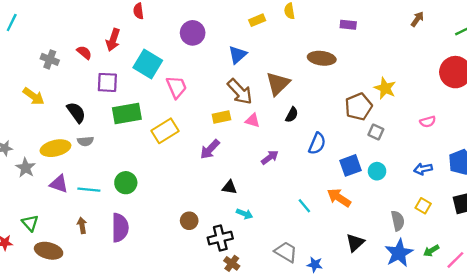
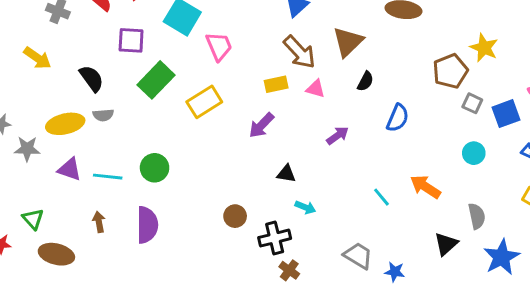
green rectangle: (127, 114) -> (156, 80), turned -36
blue square: (350, 165) -> (506, 114), moved
gray star: (26, 168) -> (27, 149), turned -30
gray semicircle: (398, 221) -> (477, 216), moved

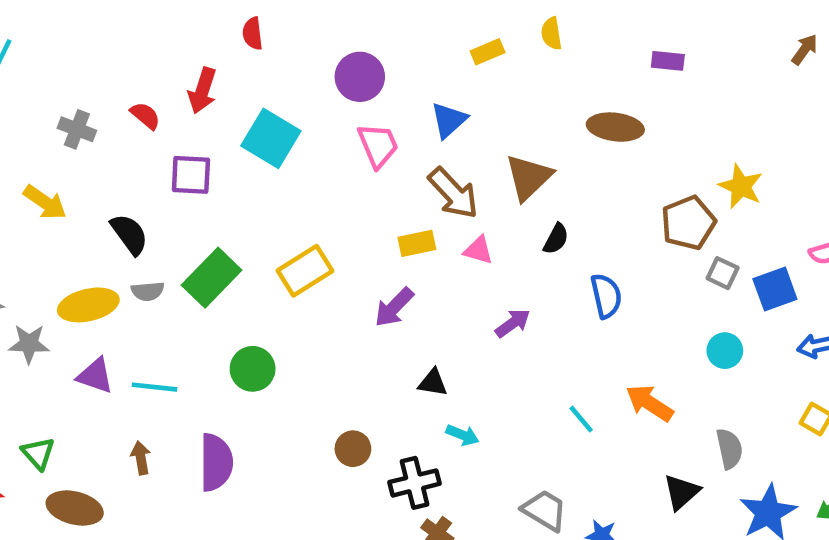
pink trapezoid: (219, 46) -> (378, 145), moved
green rectangle: (156, 80) -> (212, 278), moved
blue semicircle: (398, 118) -> (606, 296), turned -36
green circle: (155, 168) -> (253, 369), moved

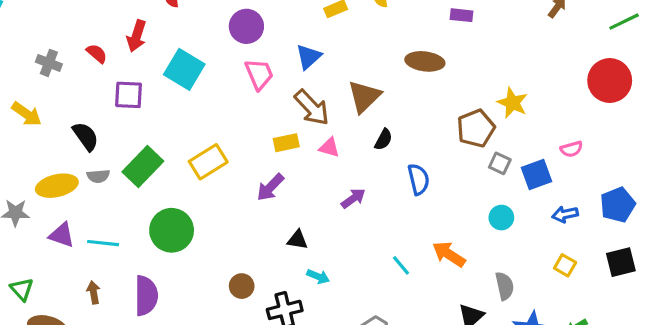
green circle: (253, 369) -> (172, 230), size x1.4

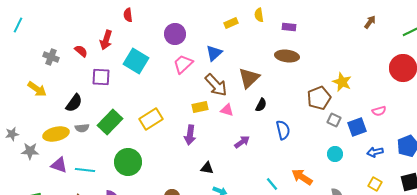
purple rectangle: (462, 15) -> (289, 27), moved
pink trapezoid: (259, 74) -> (183, 64), turned -110
black semicircle: (86, 136) -> (74, 103), turned 72
purple arrow: (270, 187) -> (190, 135), turned -36

